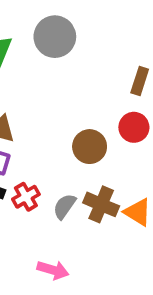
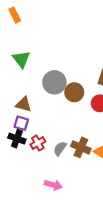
gray circle: (55, 37) -> (54, 82), moved
brown circle: (90, 147) -> (74, 92), moved

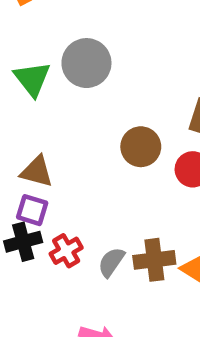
gray circle: (54, 82) -> (86, 63), moved
black cross: (17, 139) -> (23, 242), turned -35
brown cross: (81, 147) -> (154, 260), turned -30

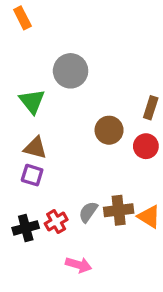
green triangle: (32, 79) -> (32, 101), moved
black cross: (23, 242) -> (26, 228), moved
red cross: (66, 251) -> (56, 222), moved

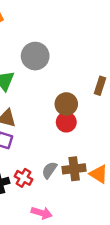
red circle: (146, 146) -> (66, 122), moved
red cross: (56, 222) -> (24, 178), turned -30

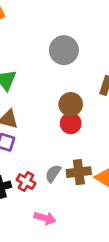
gray circle: (35, 56) -> (64, 50), moved

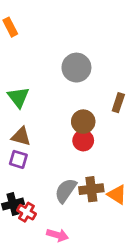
gray semicircle: (53, 173) -> (66, 190), size x1.4
red cross: (26, 182) -> (26, 212), moved

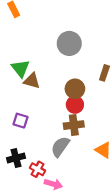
brown triangle: (21, 136) -> (32, 81), moved
brown cross: (91, 189) -> (74, 125), moved
red cross: (26, 212) -> (38, 169), moved

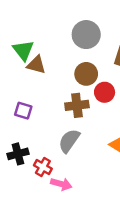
gray circle: (69, 43) -> (86, 35), moved
red circle: (75, 105) -> (105, 92), moved
brown cross: (74, 125) -> (77, 105), moved

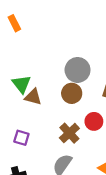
brown circle: (86, 74) -> (72, 93), moved
brown cross: (77, 105) -> (69, 133), turned -36

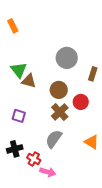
orange rectangle: (14, 23) -> (13, 26), moved
brown circle: (72, 93) -> (59, 90), moved

